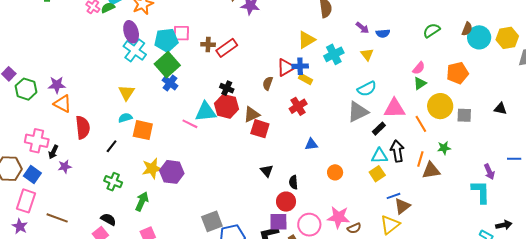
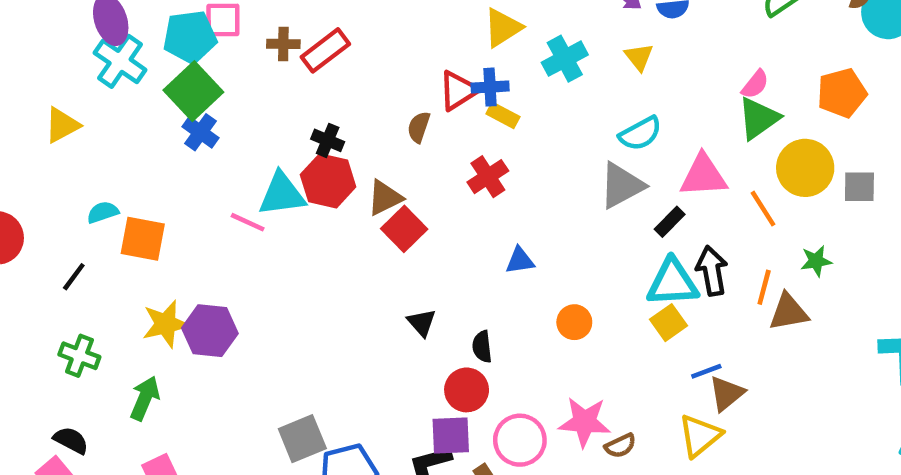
green triangle: (420, 83) -> (758, 118), size x1.5
yellow triangle: (126, 93) -> (62, 125), moved, turned 30
red square: (260, 129) -> (404, 229), turned 30
cyan triangle: (379, 156) -> (673, 283), size x1.4

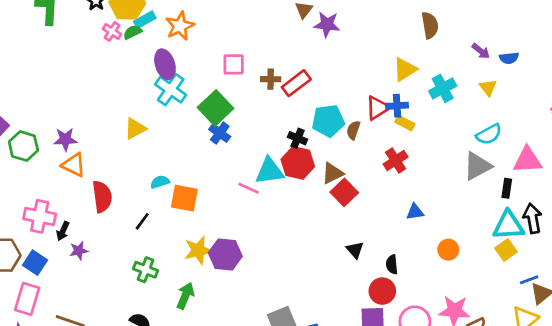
cyan pentagon: (190, 37) -> (328, 121), moved
black rectangle: (670, 222) -> (507, 188), turned -36

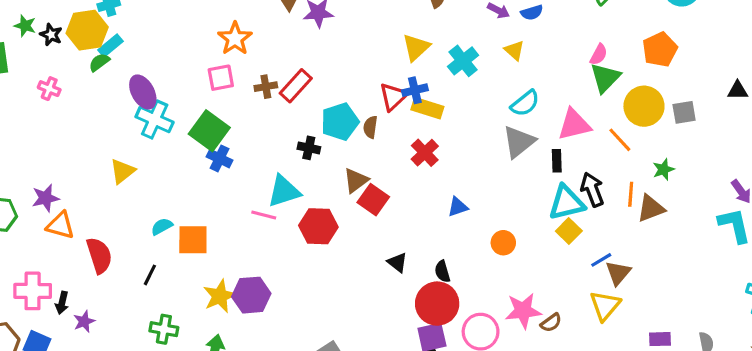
orange star: (180, 26) -> (235, 39), moved
pink cross: (112, 31) -> (49, 89), moved
yellow rectangle: (405, 123) -> (427, 108), size x1.4
red hexagon: (298, 163) -> (318, 226), moved
red circle: (382, 291) -> (437, 304), size x1.4

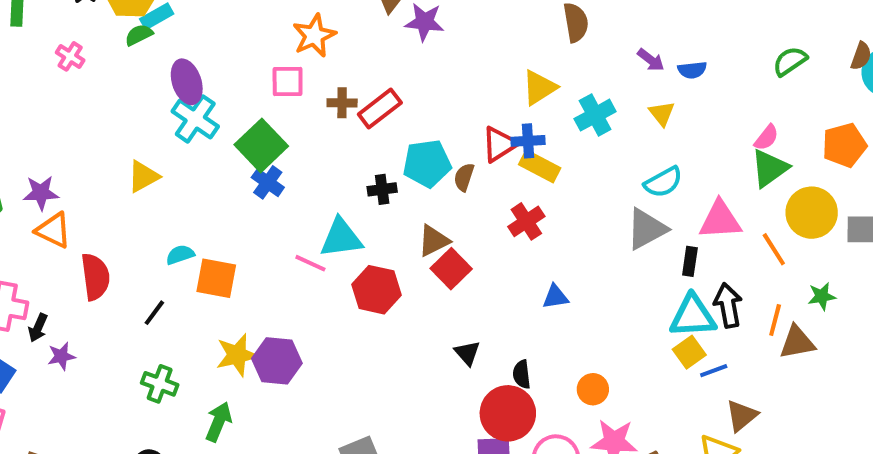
black cross: (309, 148) -> (382, 189), turned -30
orange circle: (503, 243) -> (593, 389), moved
blue line: (601, 260) -> (714, 371), moved

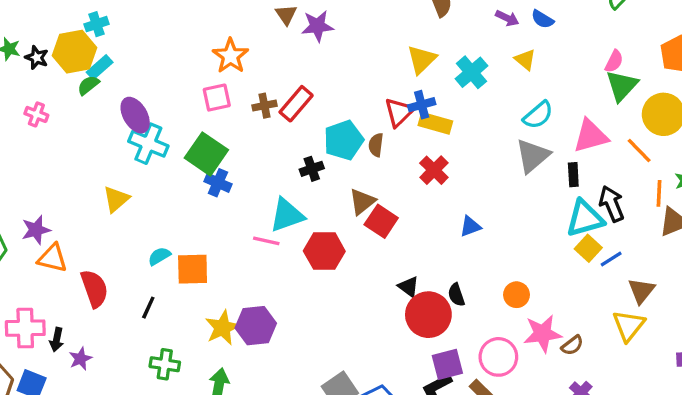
blue semicircle: (692, 70) -> (542, 19), turned 50
orange line: (775, 320) -> (659, 193), moved
red circle: (508, 413) -> (428, 315), moved

